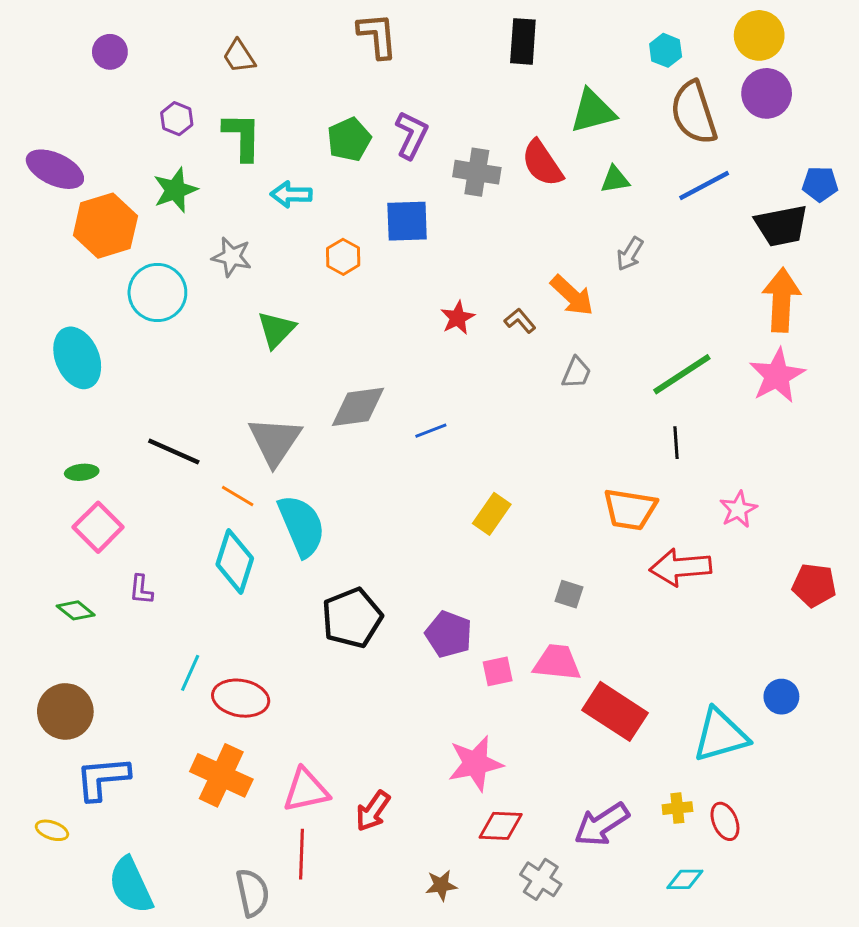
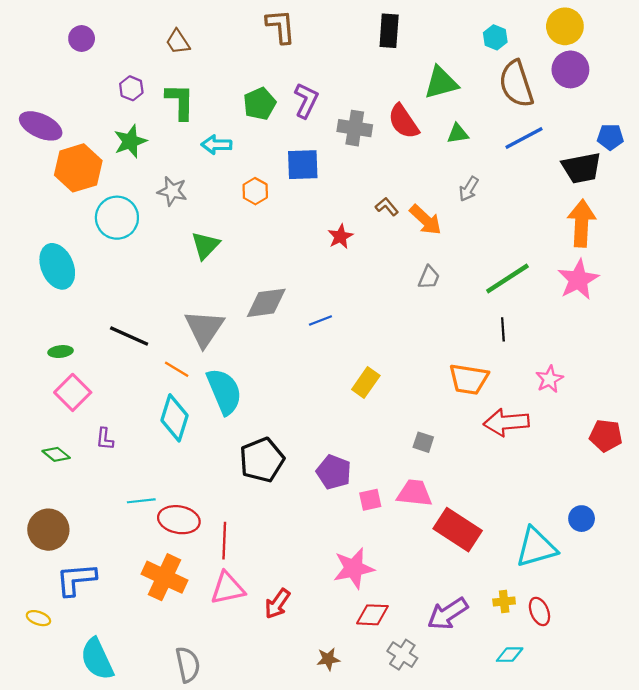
brown L-shape: (520, 321) -> (387, 207), moved
cyan line: (190, 673) -> (141, 501), turned 60
red line: (302, 854) -> (224, 541), moved

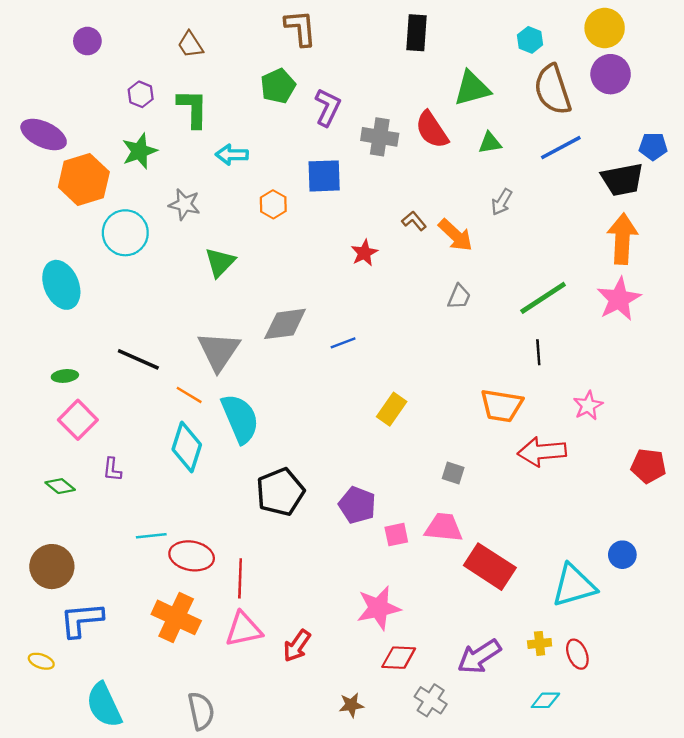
green pentagon: (260, 104) -> (278, 86), moved

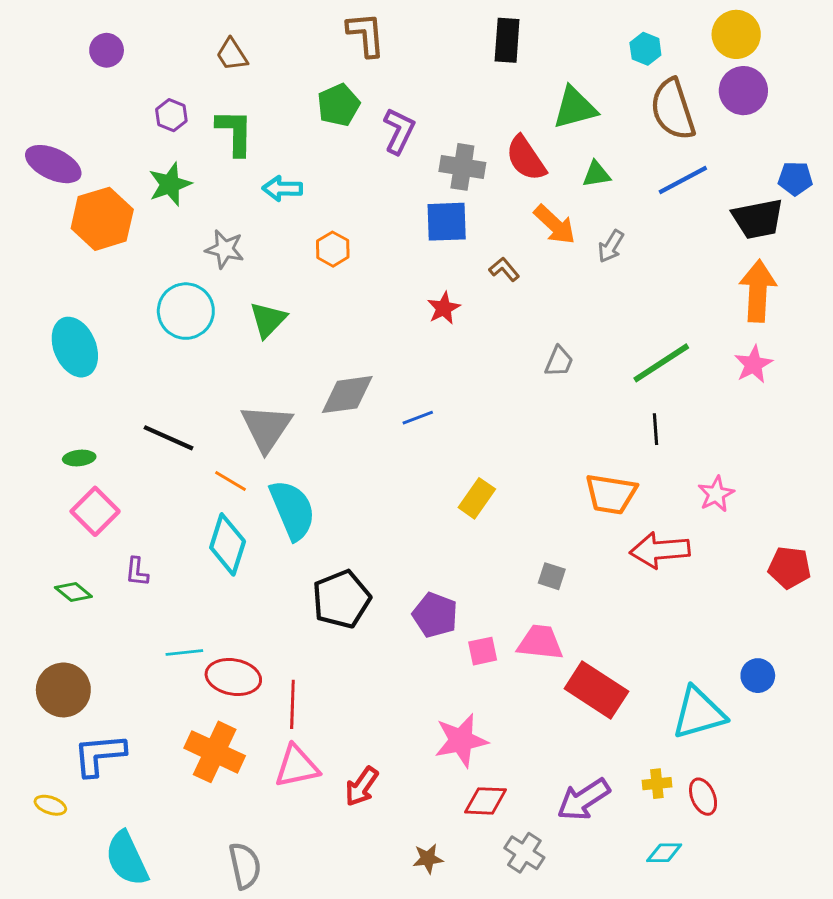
blue square: (324, 176) -> (447, 222), moved
cyan circle: (125, 233) -> (186, 311), moved
orange arrow: (455, 235) -> (555, 225), moved
pink star: (619, 299) -> (753, 364), size x0.7

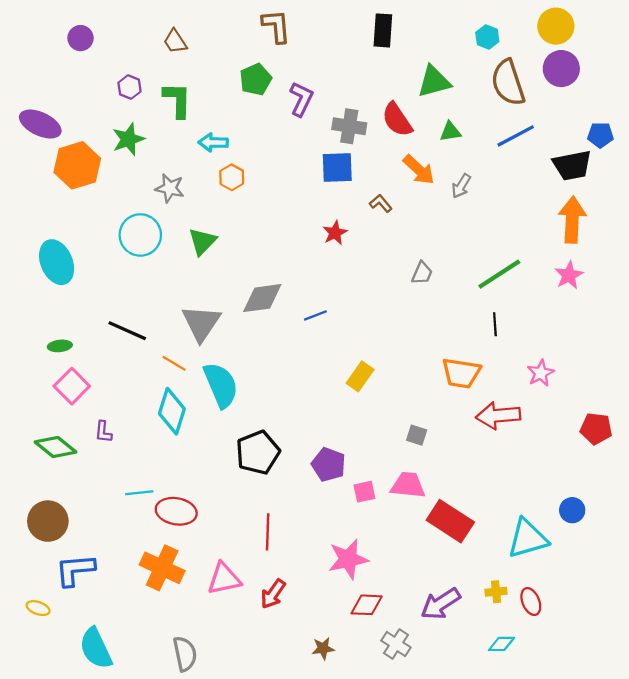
orange hexagon: (333, 249) -> (232, 177), moved
green diamond: (73, 592) -> (55, 447), size x1.5
red line: (292, 704) -> (268, 532), moved

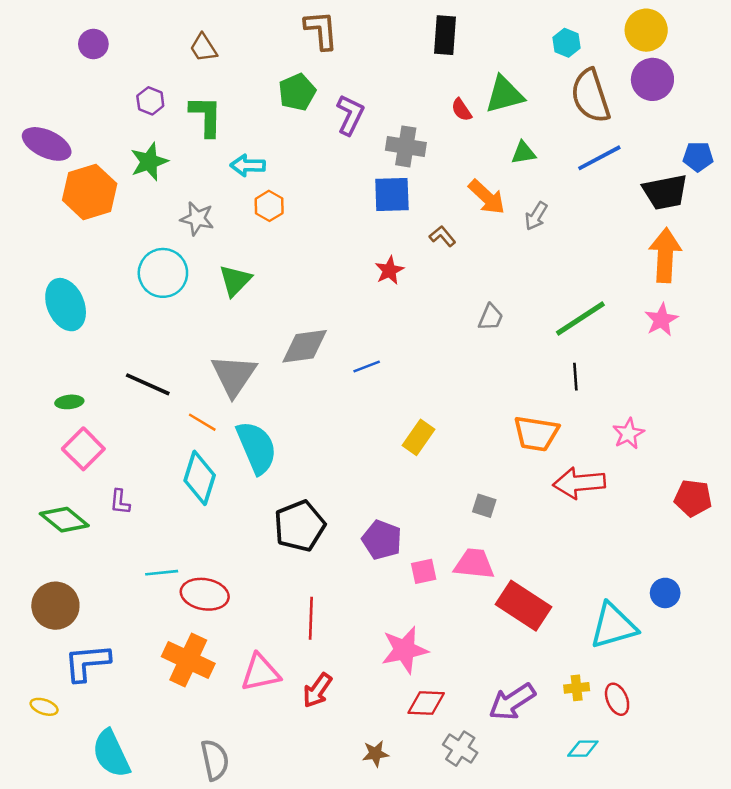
red semicircle: (397, 120) -> (461, 110), moved, size x0.6

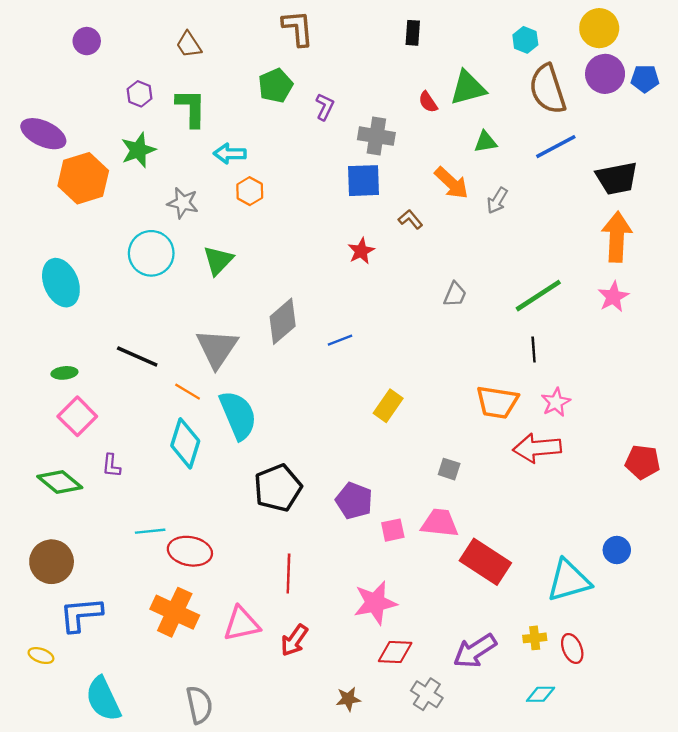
black rectangle: (445, 35) -> (413, 33), size x0.7
purple L-shape: (350, 115) -> (325, 107), size x0.7
blue pentagon: (698, 157) -> (645, 79), moved
gray diamond: (305, 346) -> (283, 321), turned -33
pink star: (628, 434) -> (556, 402), moved

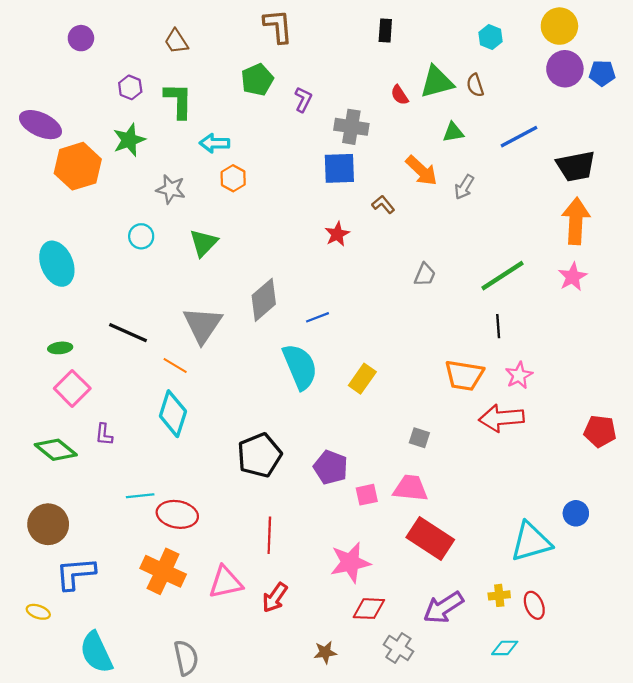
brown semicircle: (548, 89) -> (475, 85), moved, size x0.5
cyan circle: (151, 253) -> (141, 236), size x0.6
cyan semicircle: (238, 415) -> (300, 367), moved
red rectangle: (485, 562) -> (430, 538), moved

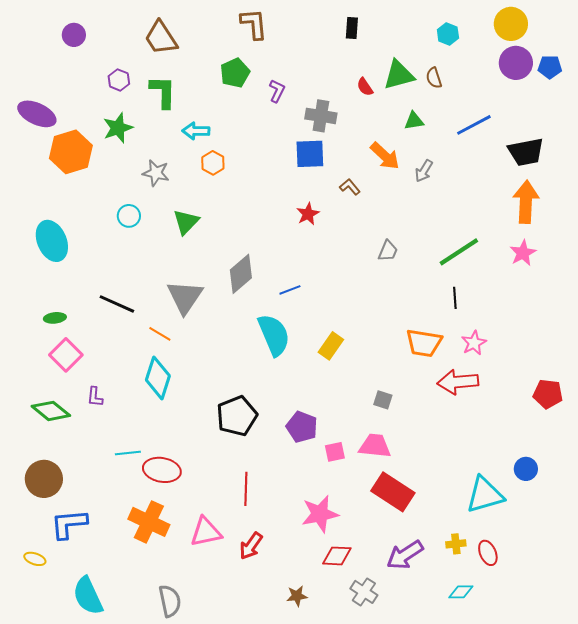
brown trapezoid: (176, 41) -> (161, 38), size x1.5

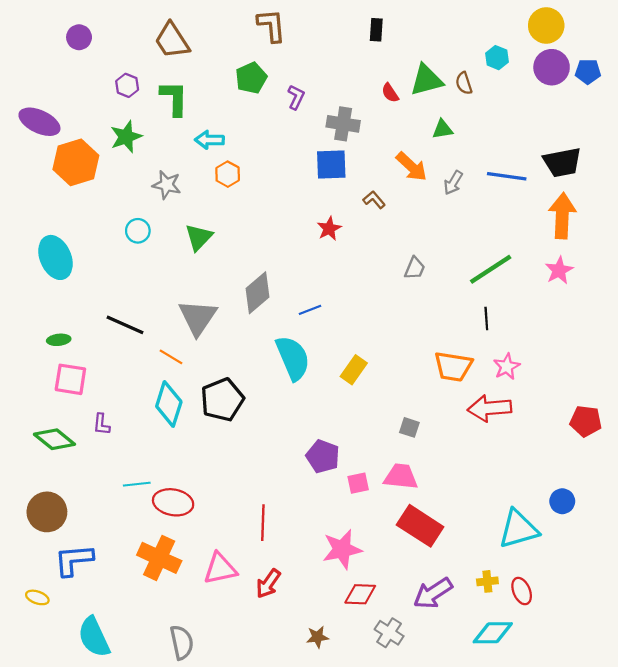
cyan hexagon: (448, 34) -> (497, 58), moved
blue line: (474, 125) -> (507, 176), moved, turned 36
pink square: (66, 355) -> (70, 379), turned -36
black pentagon: (237, 416) -> (222, 400), moved
cyan diamond: (461, 592) -> (493, 633), size x1.5

